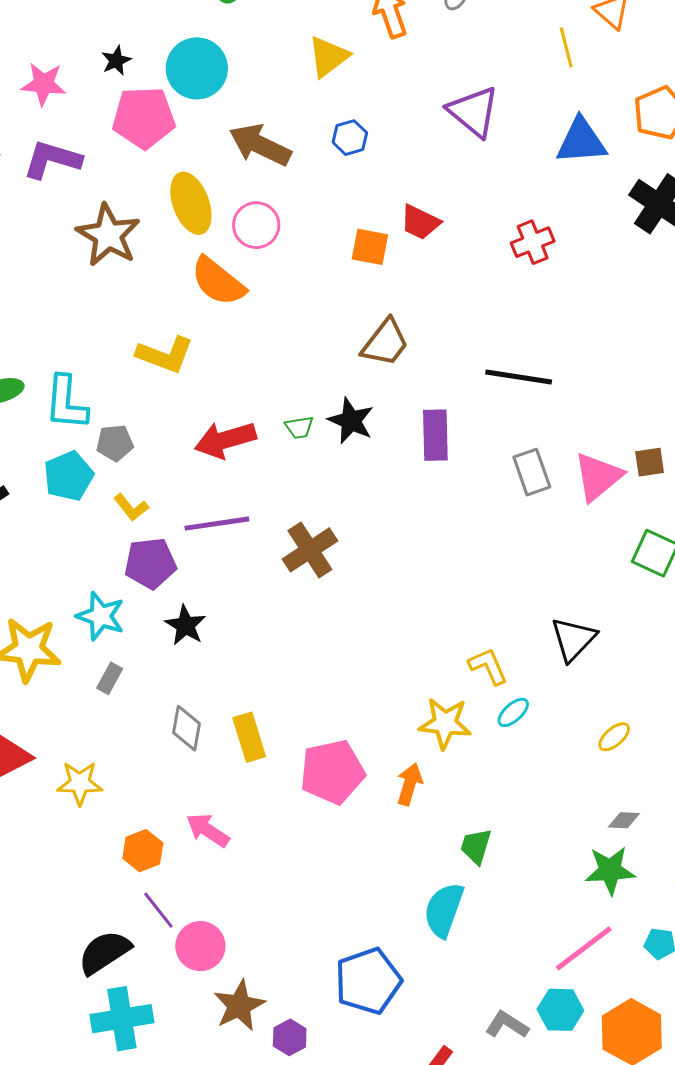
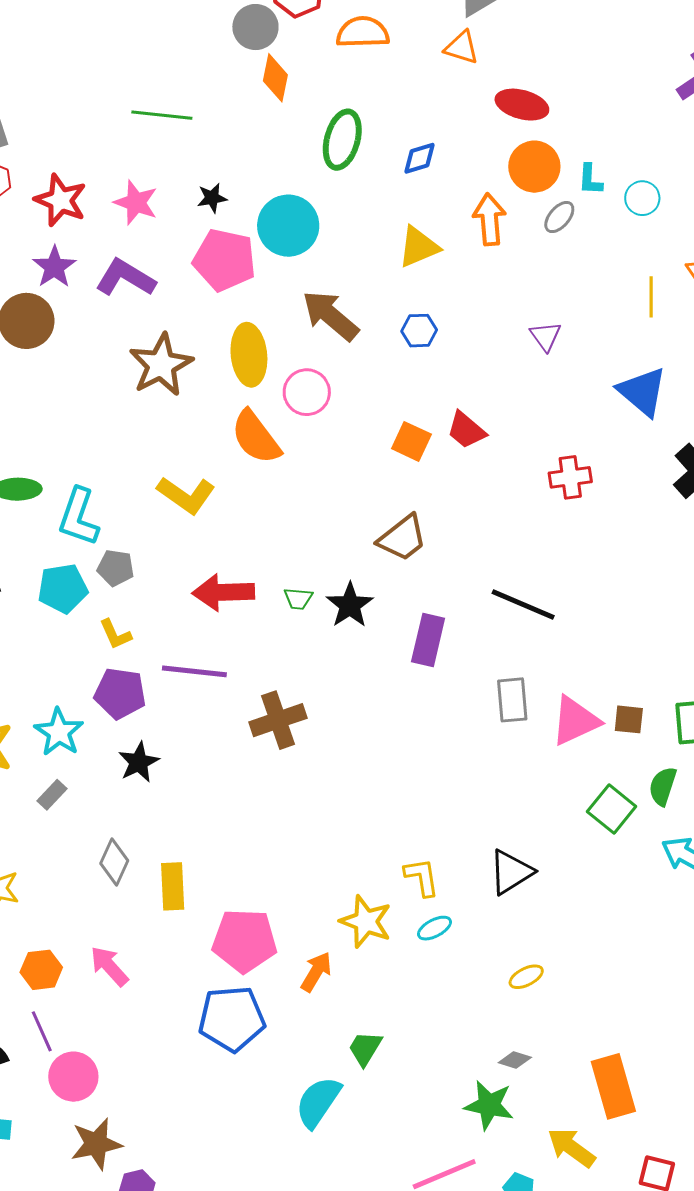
purple triangle: (474, 112) -> (545, 336), size x0.6
blue triangle: (581, 141) -> (642, 392), turned 30
blue pentagon: (368, 981) -> (232, 1019), moved

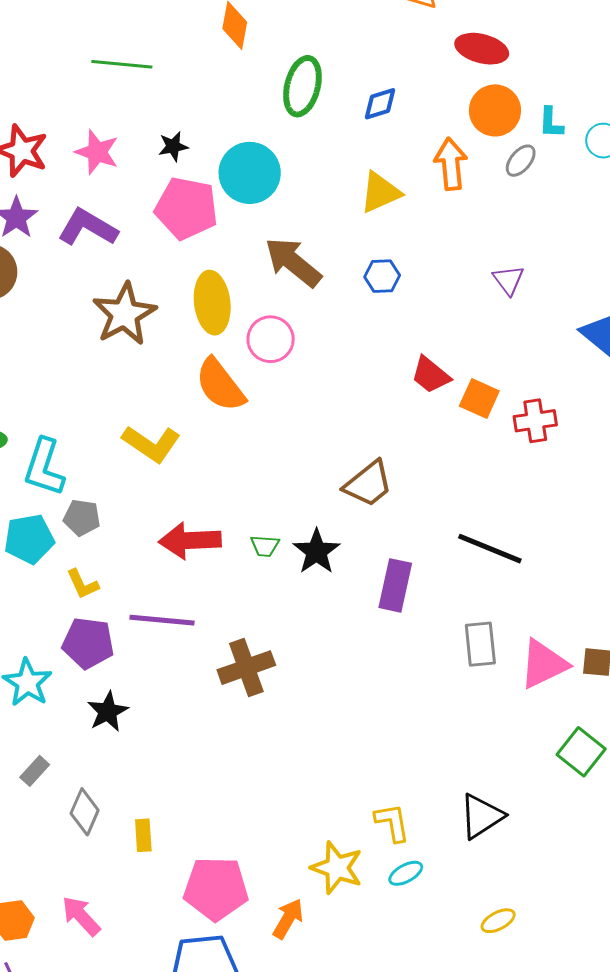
orange square: (411, 441) -> (479, 398), moved
gray rectangle: (52, 795) -> (35, 771), moved
yellow rectangle: (173, 886) -> (143, 835), size x0.7

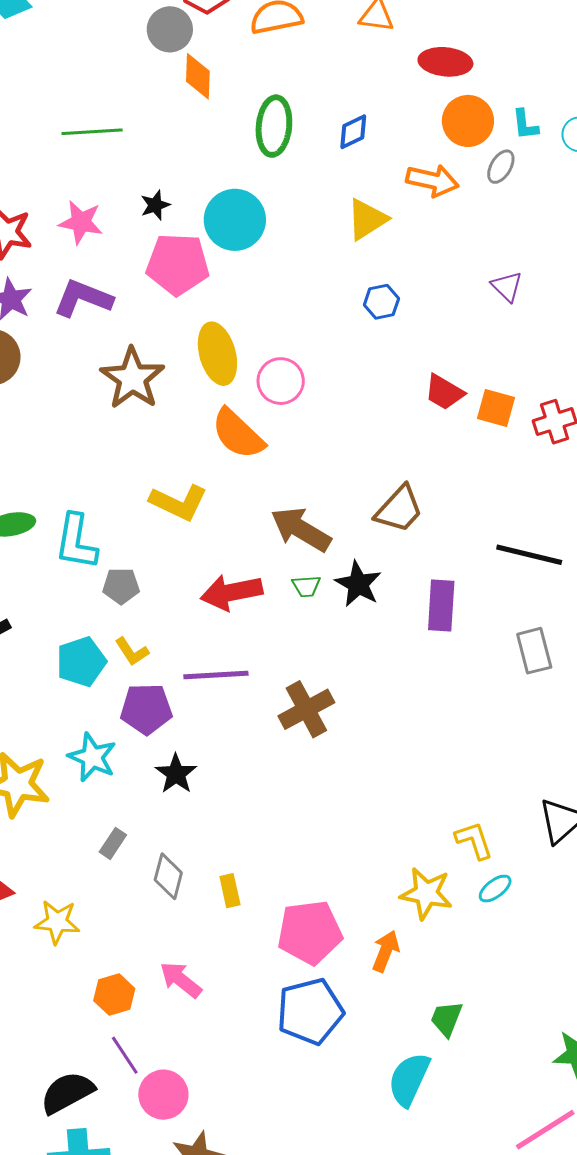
orange arrow: (451, 164) -> (432, 181), turned 117
brown arrow: (293, 262) -> (301, 529), moved
cyan pentagon: (29, 539) -> (81, 662), moved

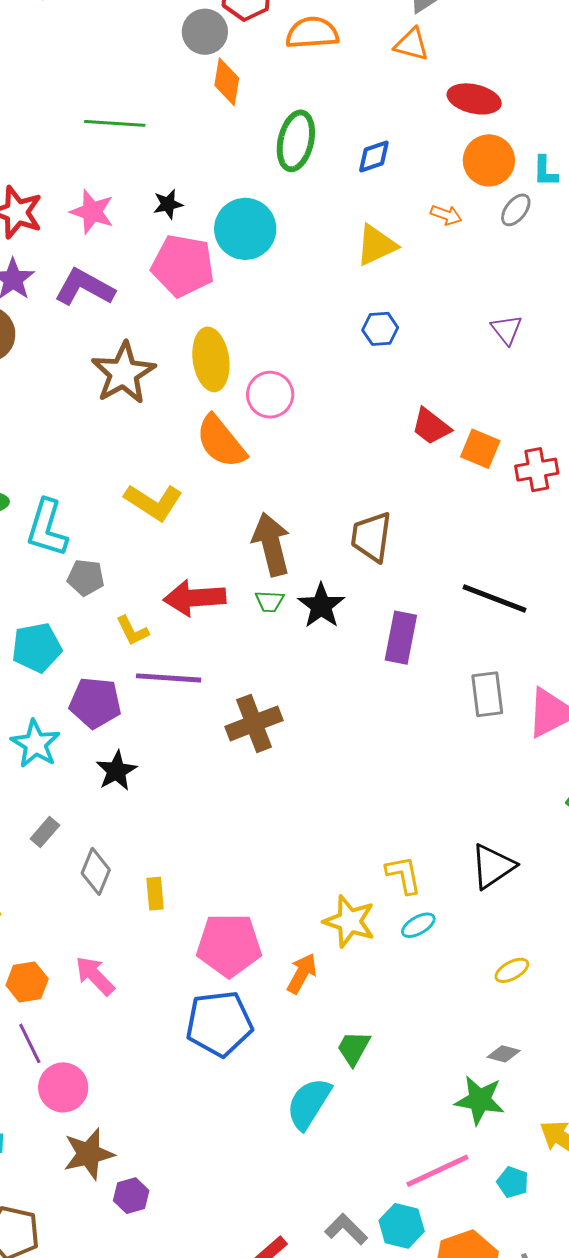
orange arrow: (432, 181) -> (446, 215), size x0.6
brown trapezoid: (399, 509) -> (371, 537), turned 138
brown arrow: (301, 529) -> (271, 544), turned 38
yellow L-shape: (132, 652) -> (132, 631), moved

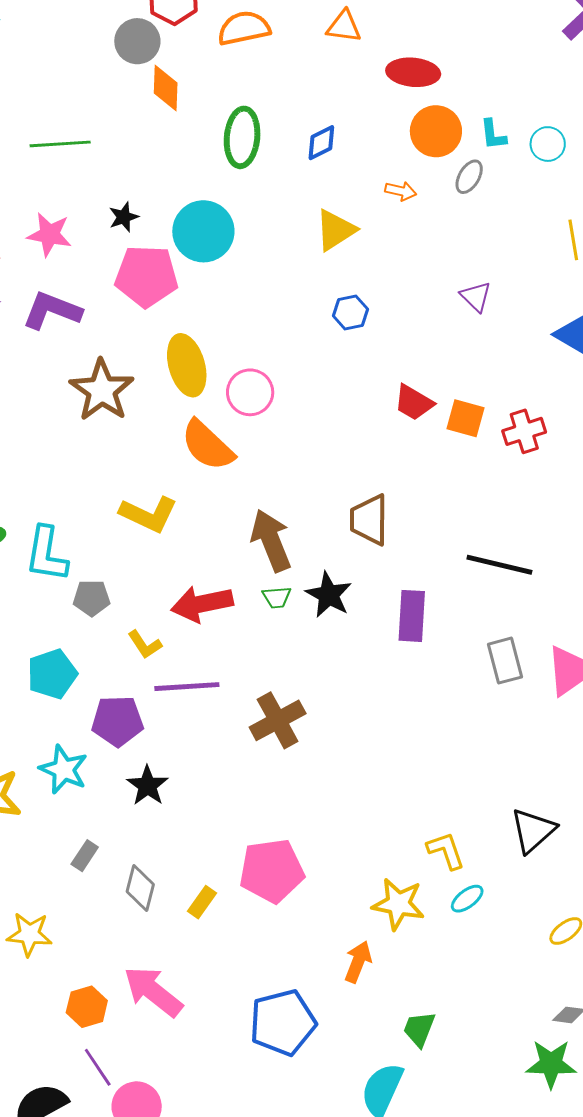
yellow rectangle: (155, 894) -> (202, 902), turned 48
pink pentagon: (229, 945) -> (272, 871), moved
pink arrow: (95, 976) -> (153, 992), size x1.4

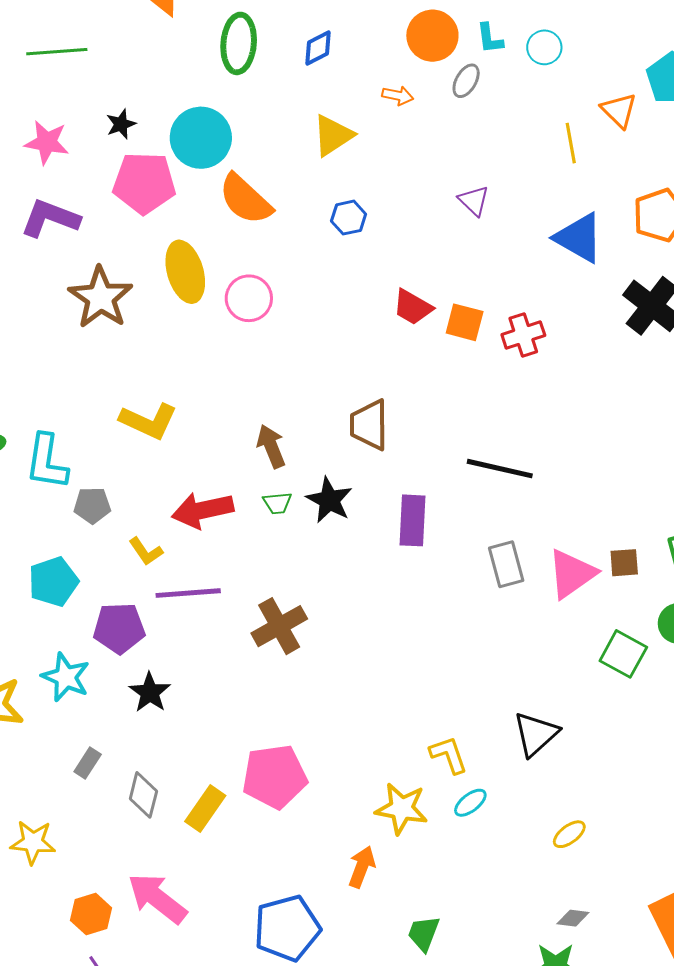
orange semicircle: (208, 445) -> (245, 199), moved
brown arrow: (271, 540) -> (271, 446), size x0.7
yellow rectangle: (202, 902) -> (205, 809), size x1.4

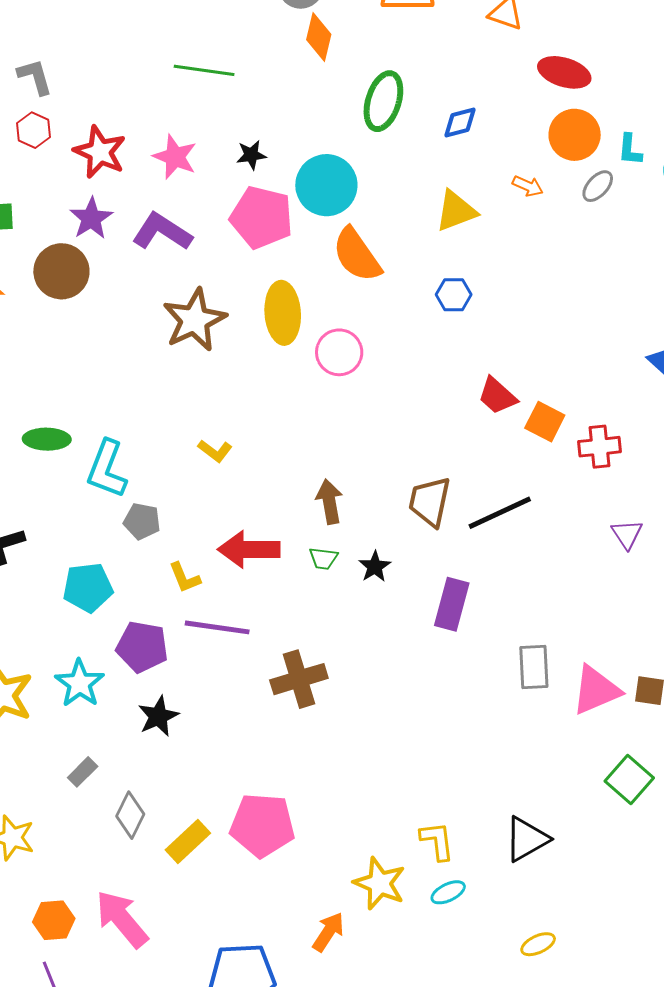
purple triangle: (474, 201) -> (627, 534), moved
yellow L-shape: (149, 421) -> (215, 451), size x0.6
black line: (500, 469) -> (500, 513), moved, turned -50
black star: (329, 500) -> (375, 567), size x0.7

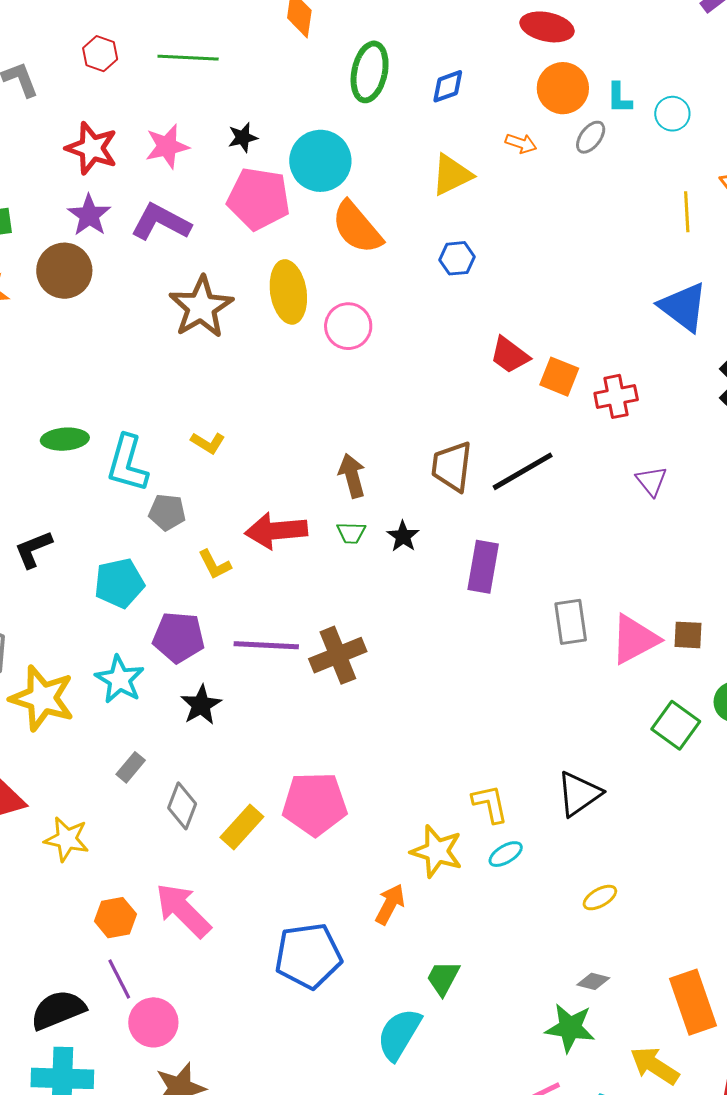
red hexagon: (33, 130) -> (100, 54), moved
pink star: (175, 157) -> (167, 146), turned -30
yellow L-shape: (215, 451) -> (208, 443), moved
purple line: (217, 627) -> (266, 645), moved

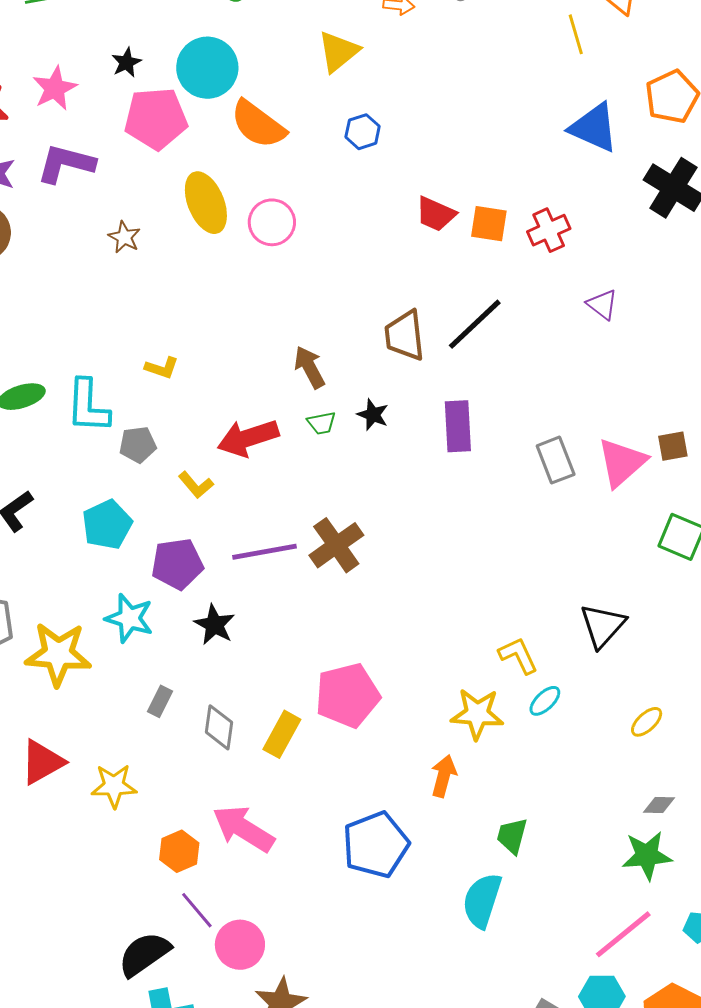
brown star: (201, 307) -> (124, 237), size x0.5

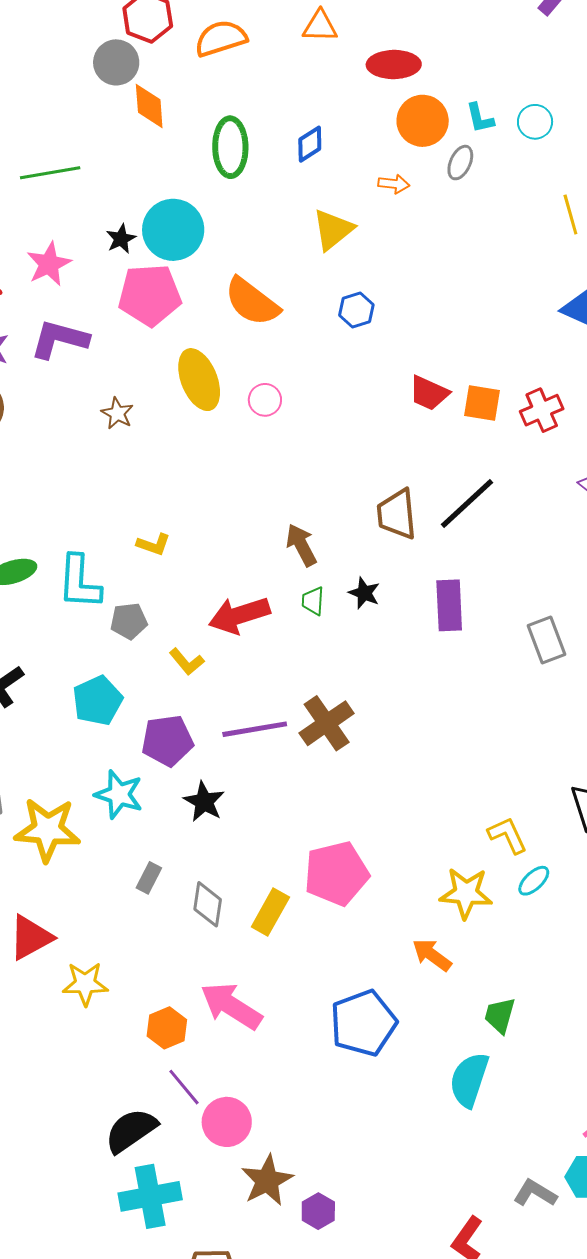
cyan circle: (207, 68) -> (173, 230), moved
pink circle: (272, 222) -> (265, 400), size x0.7
green trapezoid: (322, 423) -> (313, 601), turned 104
orange arrow: (444, 776) -> (432, 955), turned -69
yellow star: (114, 786) -> (85, 984), moved

